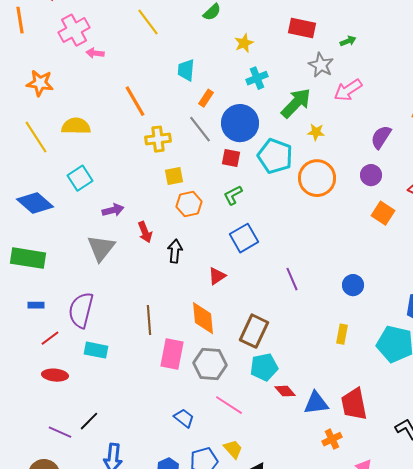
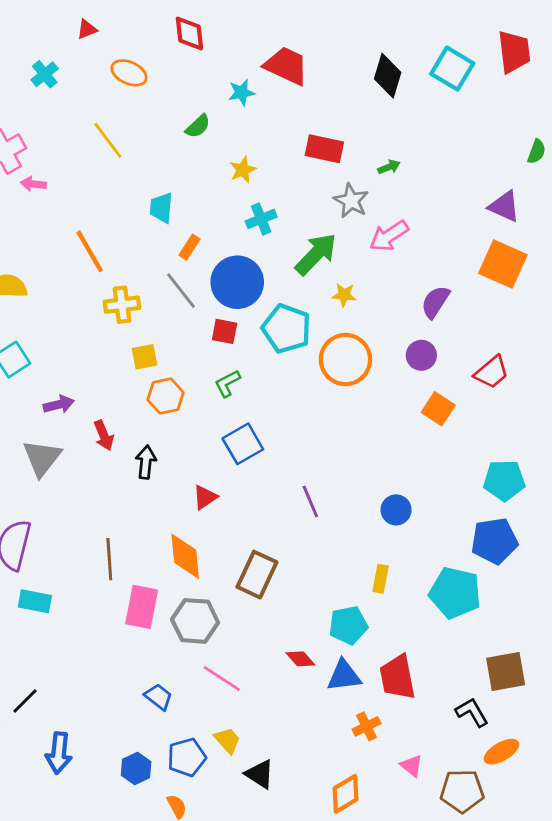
cyan pentagon: (264, 367) -> (348, 625), moved

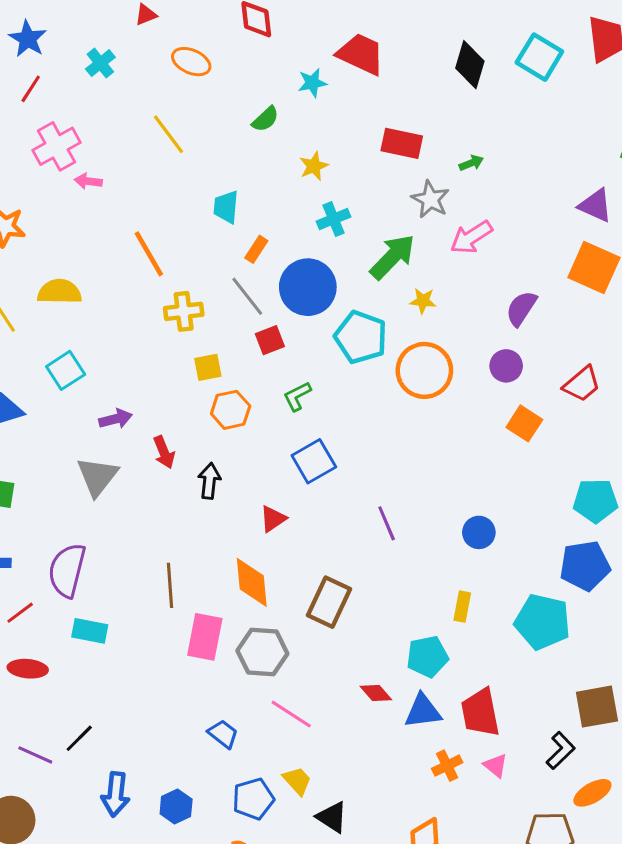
red square: (225, 331) -> (270, 340), moved, turned -32
black L-shape: (472, 712) -> (561, 750), turned 76
pink triangle: (411, 766) -> (496, 766), moved
blue hexagon: (136, 768) -> (176, 806), moved

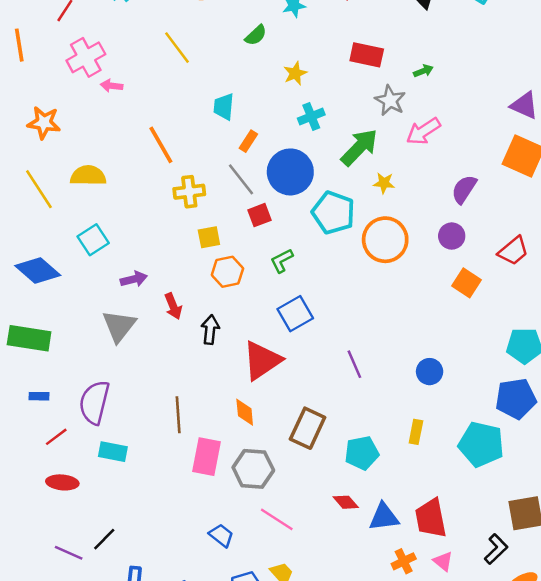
red triangle: (273, 519) -> (262, 360), size x1.8
orange diamond: (252, 582) -> (245, 412), size x0.7
cyan pentagon: (427, 657) -> (362, 453), moved

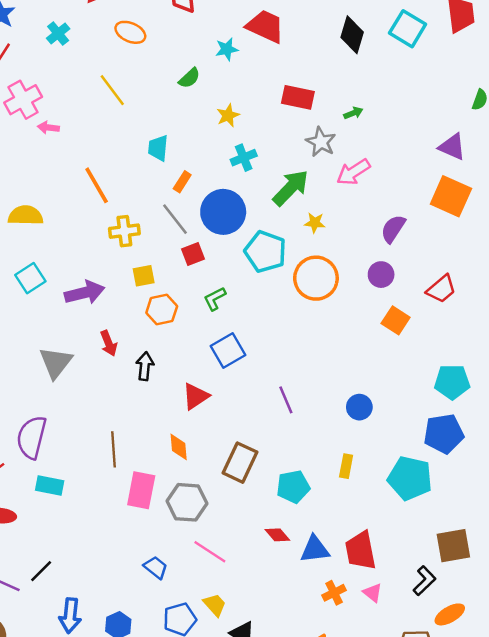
purple arrow: (134, 279) -> (85, 293), moved, size x1.5
red triangle: (262, 360) -> (195, 396), size x0.7

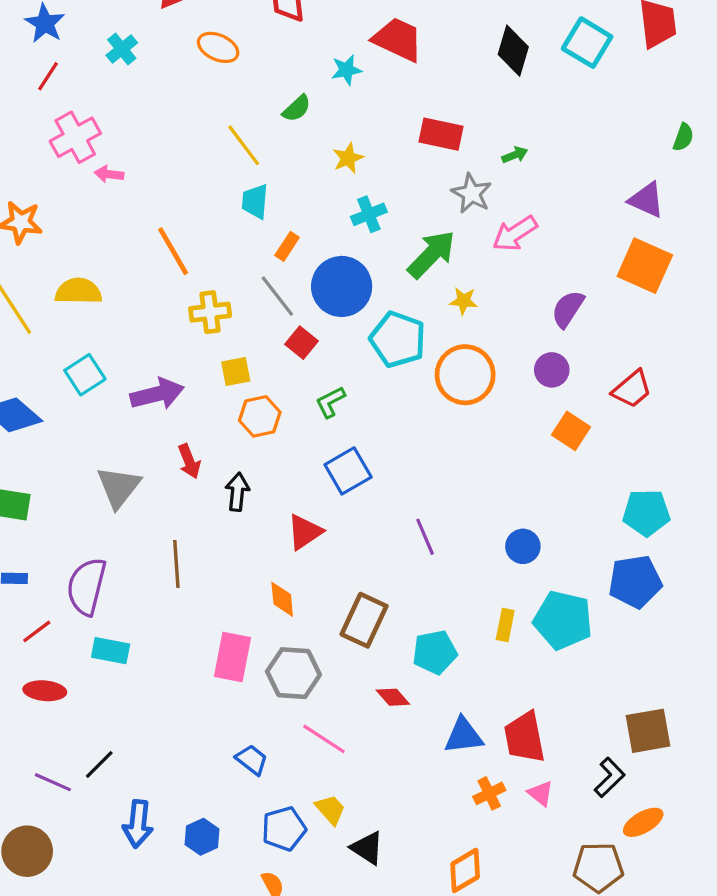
yellow line: (112, 90) -> (244, 145), moved
red square: (193, 254) -> (301, 343), turned -30
brown line: (113, 449) -> (176, 564), moved
cyan pentagon: (410, 478) -> (563, 620), moved
red diamond: (277, 535) -> (393, 697), moved

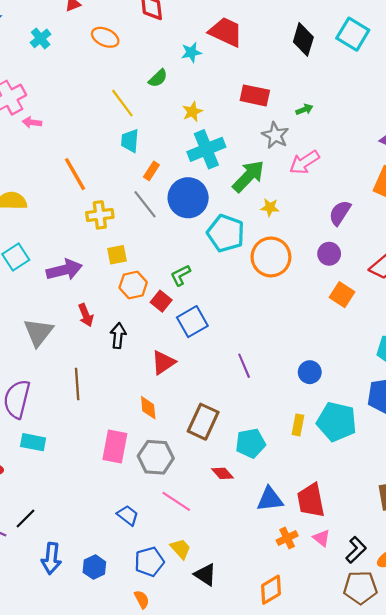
cyan cross: (369, 214) -> (206, 149), size x1.6
red square: (301, 343) -> (161, 301), moved
black L-shape: (610, 777) -> (356, 550), moved

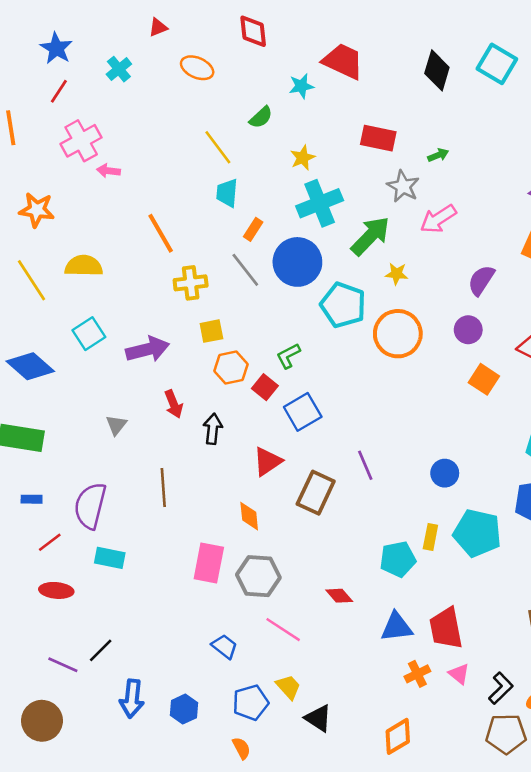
gray triangle: (38, 332) -> (116, 425), size x0.6
brown rectangle: (203, 422) -> (316, 493), moved
cyan pentagon: (251, 443) -> (398, 559), moved

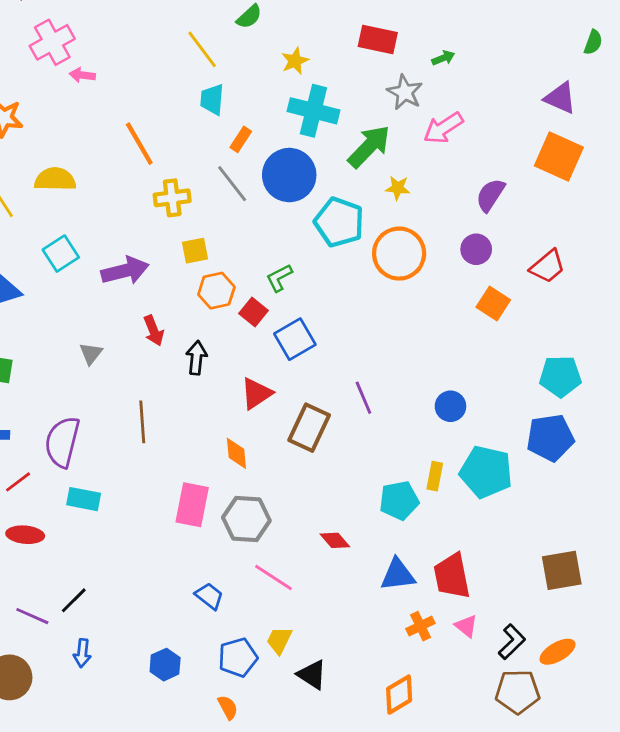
cyan cross: (320, 203) -> (313, 111), turned 36
yellow trapezoid: (288, 687) -> (279, 640), turned -112
blue arrow: (132, 699) -> (82, 653), moved, size x0.7

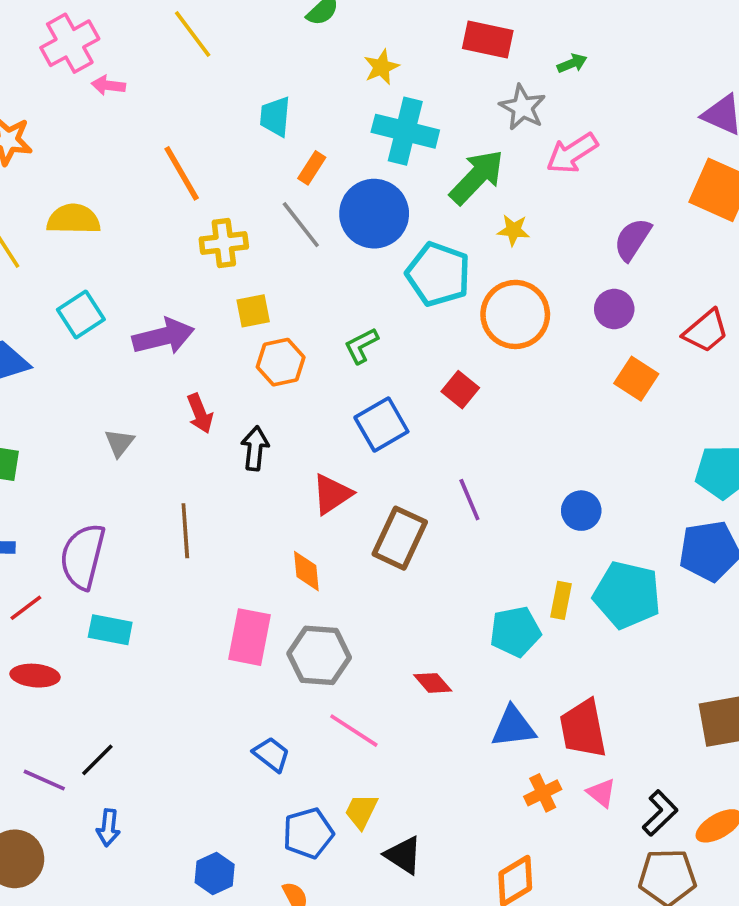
yellow line: (202, 49) -> (193, 34), moved
red square: (254, 312) -> (460, 390), moved
blue hexagon: (165, 665) -> (215, 874), moved

